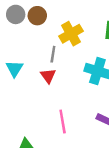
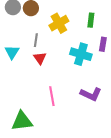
gray line: (53, 54) -> (36, 40), moved

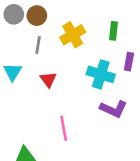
gray line: (36, 40) -> (38, 45), moved
purple L-shape: (91, 94) -> (114, 109), moved

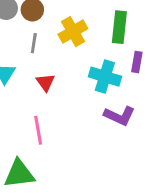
green rectangle: (114, 31) -> (119, 27), size x1.5
pink line: (64, 128) -> (38, 130), moved

